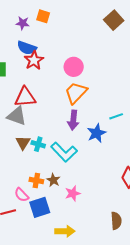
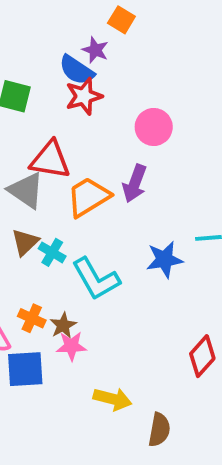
purple star: (23, 23) -> (95, 50), moved
orange trapezoid: (76, 93) -> (88, 197), moved
purple arrow: (73, 120) -> (135, 183), moved
pink star: (73, 193) -> (71, 346), moved
yellow arrow: (65, 231) -> (113, 399), moved

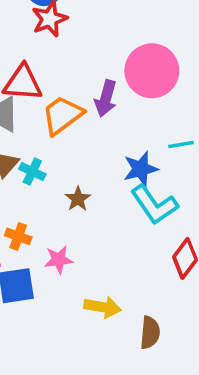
pink circle: (154, 127) -> (152, 71), moved, size x1.5
cyan L-shape: (96, 279) -> (154, 205), moved
brown star: (63, 325) -> (78, 199), moved

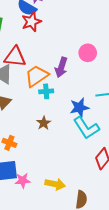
pink circle: (152, 71) -> (88, 53), size x0.6
cyan cross: (32, 172) -> (46, 91), moved, turned -32
pink star: (59, 260) -> (23, 180), moved

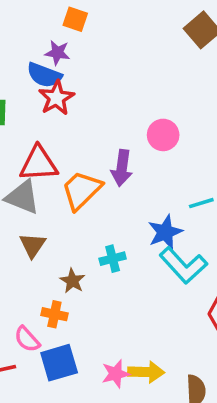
cyan cross: (46, 91) -> (113, 259), moved
brown star: (44, 123) -> (72, 281), moved
pink star: (23, 180) -> (116, 374), moved

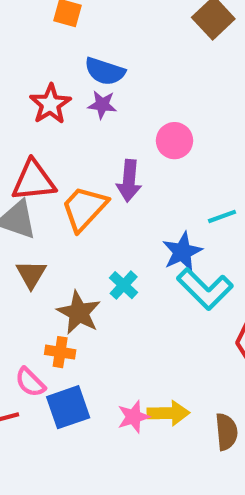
purple star: (57, 53) -> (102, 105), moved
blue semicircle: (44, 75) -> (105, 71), moved
cyan cross: (113, 259) -> (124, 285), turned -30
brown star: (72, 281) -> (79, 313), size x1.5

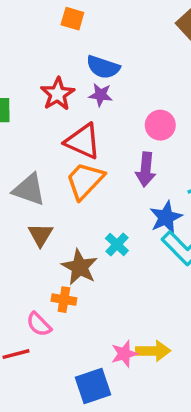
red triangle: (34, 181) -> (83, 141), moved, turned 30
purple arrow: (129, 181) -> (146, 170), moved
blue square: (68, 407) -> (93, 386), moved

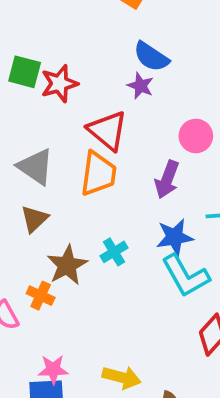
red star: (58, 94) -> (59, 84), moved
orange trapezoid: (85, 181) -> (98, 174), turned 129
pink star: (124, 354) -> (53, 369), moved

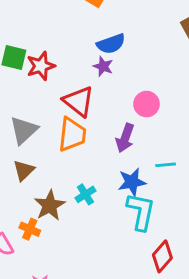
blue semicircle: (151, 57) -> (111, 44), turned -52
gray triangle: (35, 167) -> (24, 130), turned 44
cyan L-shape: (186, 276) -> (141, 212), turned -138

